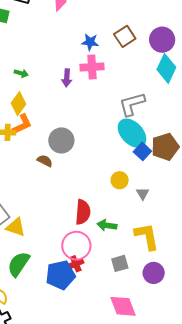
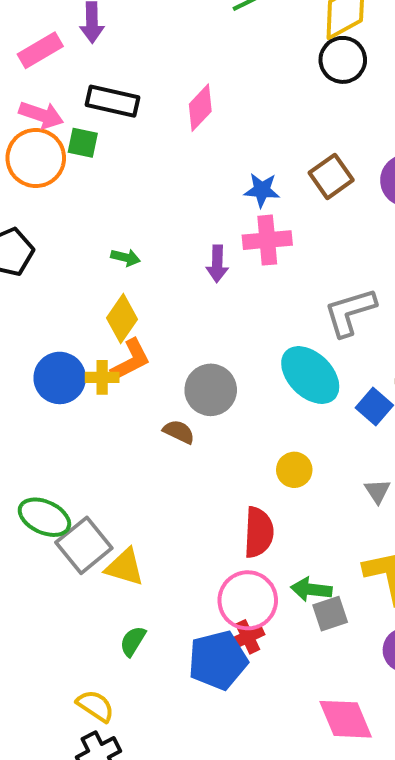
cyan ellipse: (132, 133) -> (310, 375), moved
yellow circle: (120, 180) -> (294, 470), moved
green arrow: (107, 225) -> (311, 589), moved
gray square: (120, 263) -> (330, 614), moved
green semicircle: (19, 264) -> (133, 641), size x0.6

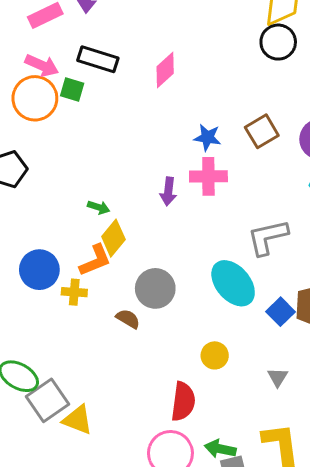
green arrow: (125, 257) -> (99, 207), moved
yellow diamond: (122, 319) -> (113, 238), moved
yellow cross: (102, 377) -> (74, 292), moved

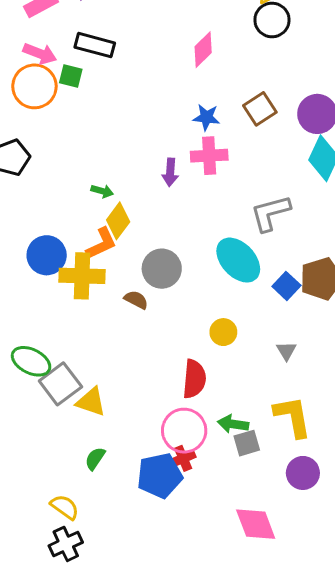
pink diamond: (165, 70) -> (203, 50), moved
yellow cross: (74, 292) -> (82, 276), size x1.8

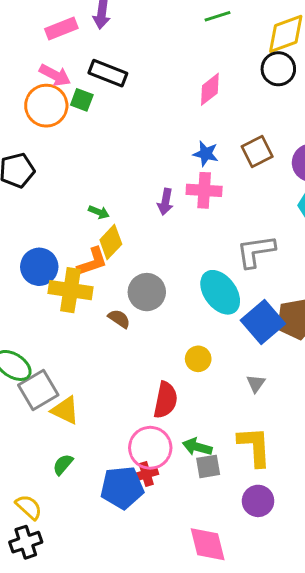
blue square: (286, 286) -> (263, 322), size x1.6

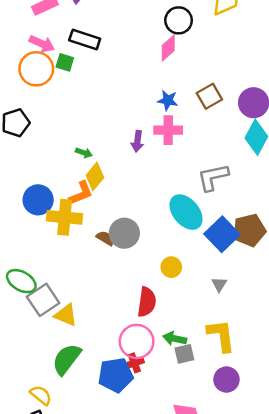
black circle: (278, 69) -> (179, 20), moved
gray circle: (147, 292) -> (124, 233), moved
green semicircle: (63, 465) -> (67, 359), size x1.8

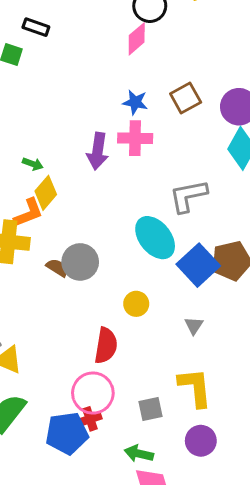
black rectangle: (85, 40) -> (36, 27), size x0.7
purple arrow: (137, 141) -> (98, 151), size x1.4
green arrow: (175, 339) -> (139, 454), moved

